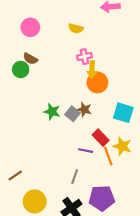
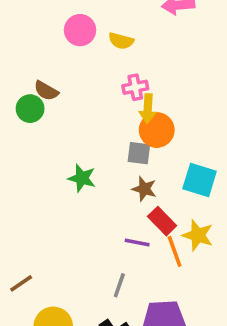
pink circle: (30, 27) -> (80, 30), moved
brown star: (84, 110) -> (144, 189), moved
gray square: (73, 114) -> (139, 153), moved, turned -32

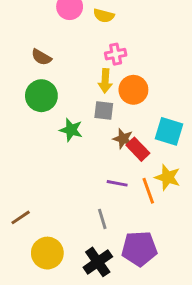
green circle: (30, 109) -> (41, 96), moved, size x1.4
yellow arrow: (148, 109) -> (105, 81), moved
gray square: (139, 153) -> (104, 111), moved
red rectangle: (162, 221) -> (138, 149), moved
gray line: (119, 285) -> (102, 219), turned -36

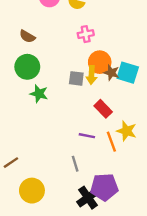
yellow arrow: (105, 81) -> (91, 75), moved
green star: (71, 130) -> (39, 94), moved
cyan square: (169, 131) -> (128, 73), moved
brown star: (123, 139) -> (111, 73), moved
black cross: (98, 262) -> (88, 198), moved

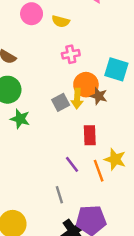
cyan square: (128, 73) -> (116, 69), moved
gray square: (76, 78) -> (61, 102), turned -35
red rectangle: (103, 109) -> (90, 135), turned 42
purple line: (87, 136) -> (72, 164), turned 42

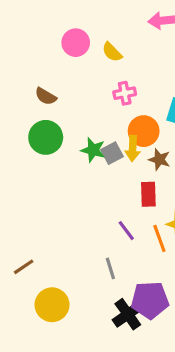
yellow semicircle: (61, 21) -> (112, 52), turned 30
brown star: (99, 96) -> (159, 159), moved
green star: (20, 119) -> (93, 150), moved

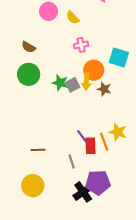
red rectangle: (148, 194) -> (91, 146), moved
brown line: (24, 267) -> (38, 150), moved, turned 32

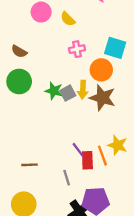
cyan square: (119, 58) -> (115, 48), moved
orange circle: (94, 70) -> (101, 70), moved
brown star: (104, 89) -> (102, 98), size x1.6

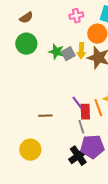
brown semicircle: (19, 51) -> (26, 18), turned -64
brown line: (30, 165) -> (45, 116), moved
gray line: (67, 178) -> (81, 127), moved

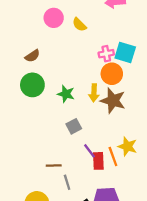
pink cross: (76, 16) -> (106, 54), moved
gray square: (68, 54) -> (74, 126), moved
gray line: (81, 127) -> (67, 182), moved

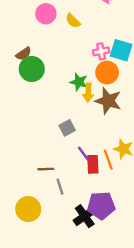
green circle: (32, 85) -> (32, 69), moved
green star: (66, 94) -> (79, 82), moved

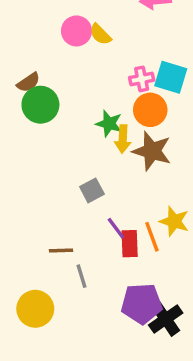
pink circle: (46, 14) -> (76, 31), moved
black cross: (85, 216) -> (166, 319), moved

